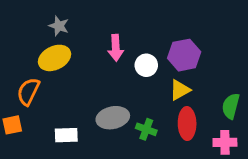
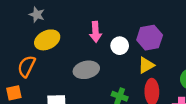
gray star: (59, 26) -> (37, 15), moved
gray ellipse: (113, 118) -> (86, 70), moved

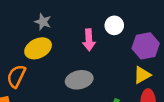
gray star: (37, 15) -> (43, 22), moved
white circle: (120, 46) -> (114, 25), moved

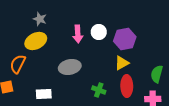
white circle: (114, 25) -> (99, 32), moved

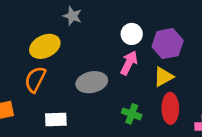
gray star: (40, 19) -> (72, 16), moved
pink arrow: (78, 34) -> (129, 63), moved, turned -150
orange semicircle: (18, 64) -> (35, 79), moved

